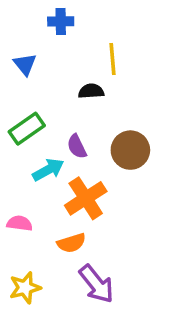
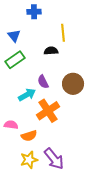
green rectangle: (27, 129) -> (15, 60), moved
orange semicircle: (71, 243) -> (29, 136), moved
yellow star: (25, 288) -> (29, 160), moved

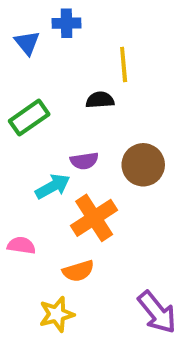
blue triangle: (14, 36) -> (27, 43), moved
purple semicircle: (43, 82) -> (84, 161), turned -72
orange semicircle: (29, 136) -> (78, 271), moved
purple arrow: (54, 159) -> (157, 312), moved

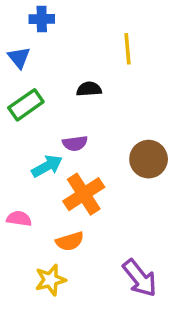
blue cross: (67, 23) -> (42, 19), moved
blue triangle: (27, 43) -> (19, 58), moved
yellow line: (124, 64) -> (128, 49), moved
brown circle: (143, 165) -> (149, 159), moved

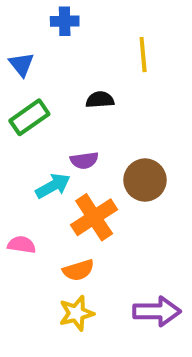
blue cross: (42, 19) -> (65, 21), moved
brown circle: (149, 159) -> (145, 180), moved
purple arrow: (140, 278) -> (157, 311), turned -51
yellow star: (50, 280) -> (76, 313), moved

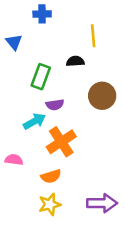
black semicircle: (100, 100) -> (75, 61), moved
green rectangle: (29, 117) -> (41, 77), moved, turned -35
brown circle: (145, 180) -> (102, 96), moved

